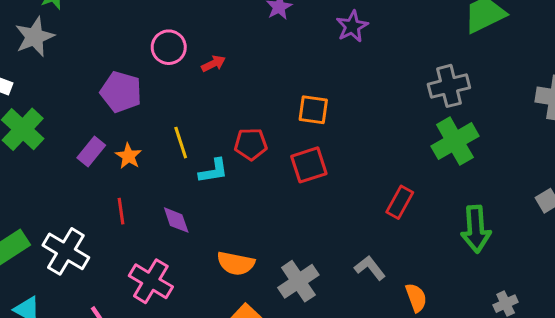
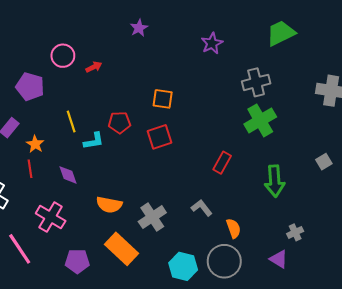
purple star: (352, 26) -> (212, 43), moved
orange star: (128, 156) -> (35, 144), moved

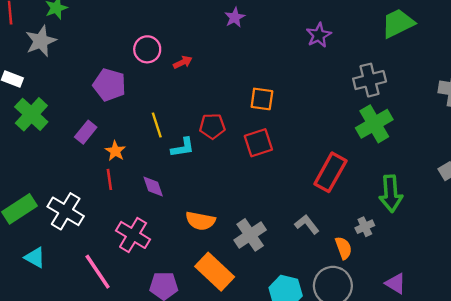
red rectangle: (222, 163) -> (330, 172), size x1.5
gray cross: (295, 232) -> (365, 227), moved

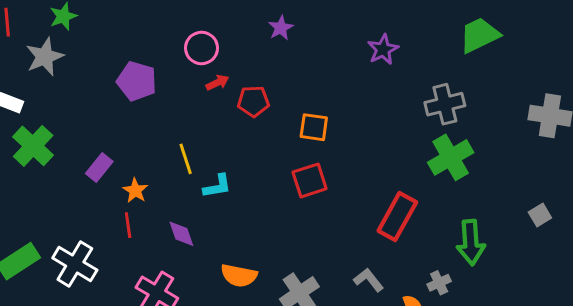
pink circle: (147, 49) -> (202, 48), moved
purple pentagon: (109, 85) -> (137, 81), moved
red pentagon: (212, 126) -> (253, 101), moved

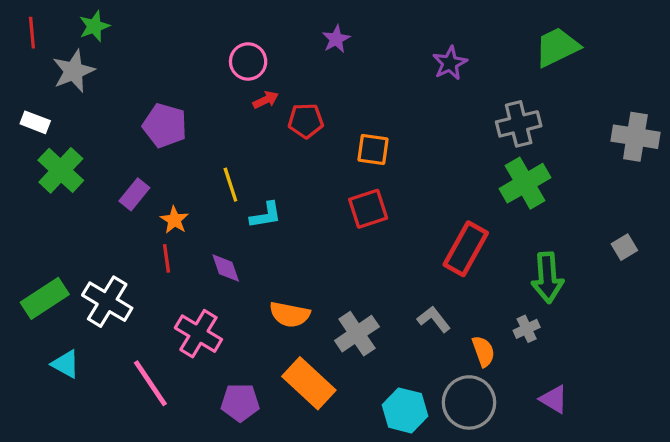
purple pentagon: (137, 81) -> (165, 126), moved
gray cross: (439, 283) -> (527, 329), moved

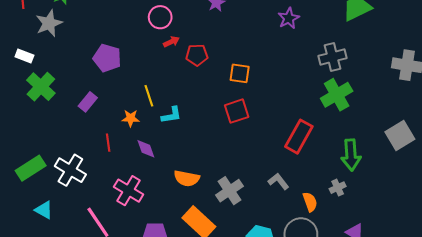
orange star: (174, 220) -> (131, 118), moved, turned -30
gray square: (624, 247) -> (400, 136), size x1.8

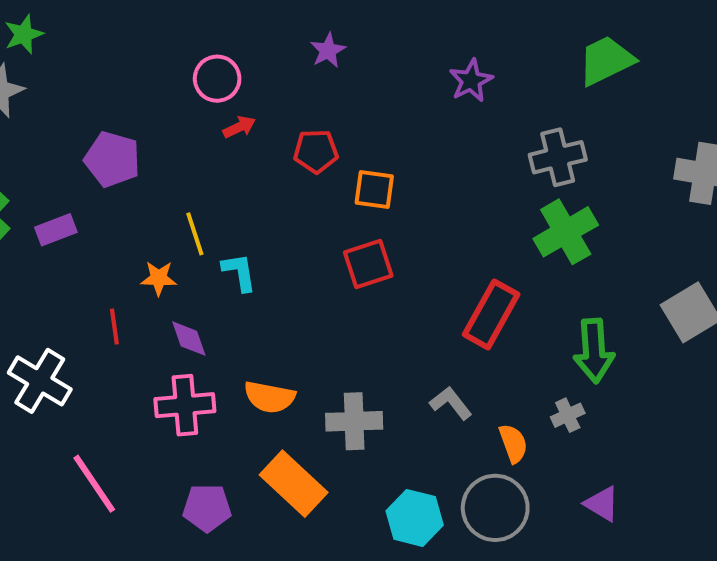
red pentagon: (197, 55) -> (316, 151), moved
purple rectangle: (88, 102) -> (56, 230), moved, turned 30
cyan L-shape: (171, 115) -> (239, 272), turned -90
pink cross: (129, 191) -> (185, 405), moved, turned -36
gray cross: (230, 191) -> (354, 421), turned 32

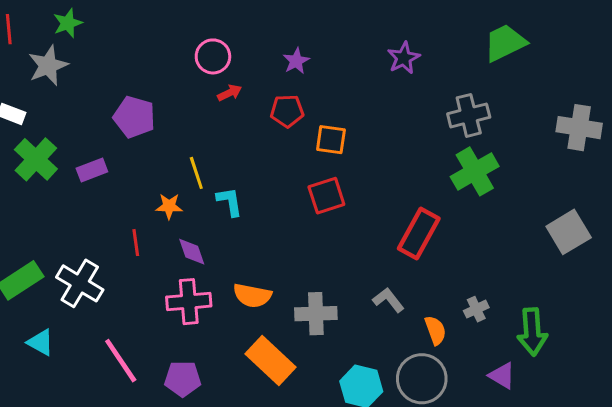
purple star: (328, 50) -> (296, 61), moved
green arrow: (594, 351) -> (532, 332), moved
purple pentagon: (207, 508) -> (183, 379), moved

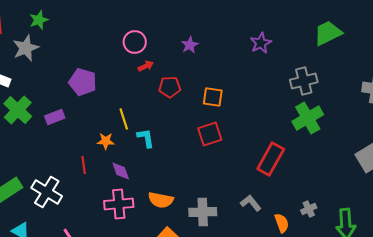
red pentagon: (287, 111) -> (170, 87), moved

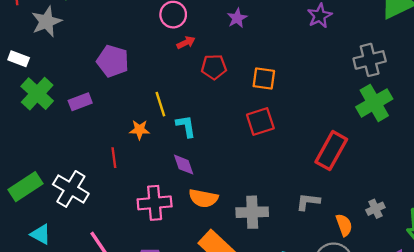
purple diamond: (121, 171) -> (184, 165), moved
gray L-shape: (251, 203) -> (308, 202), turned -45

